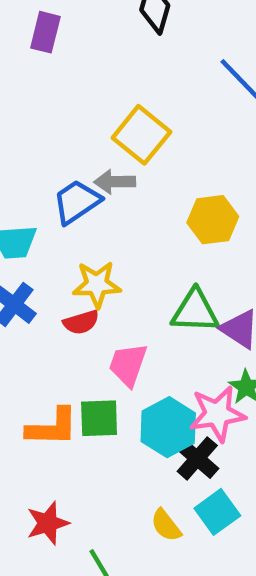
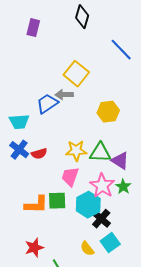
yellow star: (97, 284) -> (76, 151), moved
red semicircle: (81, 322) -> (39, 154), moved
pink star: (217, 414) -> (102, 186), moved, turned -30

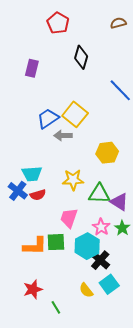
blue trapezoid: (47, 104) -> (48, 118), moved
cyan trapezoid: (19, 122) -> (32, 174), moved
yellow star: (76, 151) -> (73, 180), moved
pink star: (102, 186) -> (101, 227), size x0.7

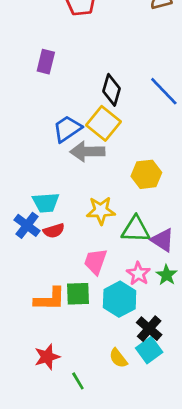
black diamond: (81, 57) -> (112, 90), moved
gray arrow: (63, 136) -> (87, 152), size x1.4
black cross: (100, 260) -> (149, 329), moved

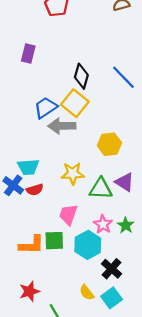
purple triangle: (163, 240) -> (125, 182), moved
cyan square: (149, 350) -> (112, 298), moved

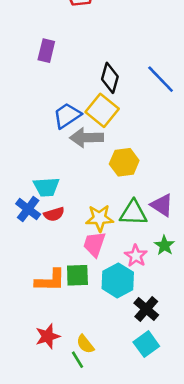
yellow hexagon: (109, 144) -> (124, 162), moved
yellow star: (73, 173) -> (100, 218), moved
green star: (126, 225) -> (164, 245), moved
yellow semicircle: (87, 292) -> (85, 344), moved

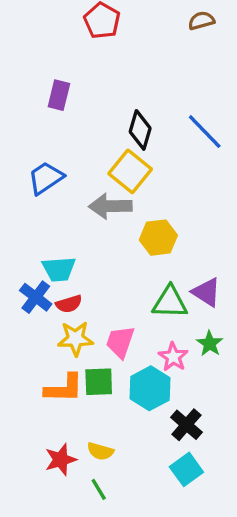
blue trapezoid: (67, 116) -> (46, 178), moved
yellow star: (100, 218) -> (75, 339), moved
yellow semicircle: (85, 344) -> (100, 451), moved, turned -36

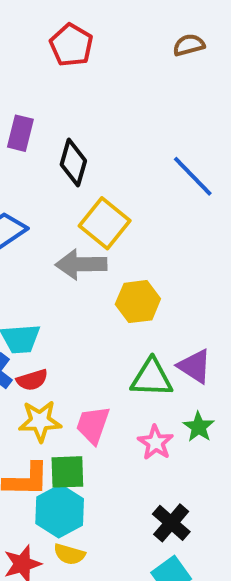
black diamond: (140, 130) -> (73, 163), moved
cyan hexagon: (150, 388) -> (60, 511), moved

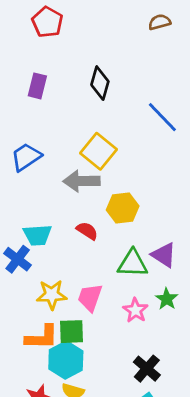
red pentagon: (71, 45) -> (47, 22), moved
black diamond: (73, 163) -> (100, 83), moved
red semicircle: (32, 380) -> (87, 231), moved, turned -130

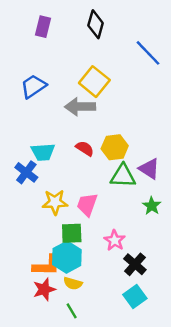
yellow hexagon: (123, 208) -> (115, 147), moved
pink star: (135, 310) -> (115, 240), moved
orange L-shape: (42, 337) -> (47, 265), moved

